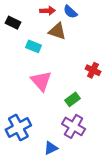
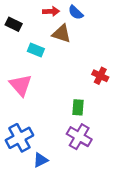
pink triangle: (41, 81) -> (21, 85), moved
green rectangle: (72, 99) -> (78, 107), turned -48
blue triangle: (51, 148) -> (41, 160), moved

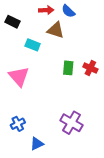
green rectangle: (78, 107) -> (68, 68), moved
blue cross: (19, 138) -> (18, 124), size x0.6

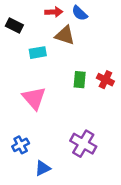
cyan rectangle: (33, 45) -> (38, 53), turned -32
pink triangle: (19, 76) -> (34, 98), moved

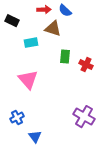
green rectangle: (80, 80) -> (65, 57), moved
purple cross: (83, 144) -> (84, 117), moved
blue triangle: (43, 168) -> (35, 137), turned -40

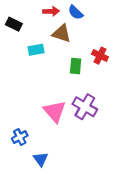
red cross: (86, 65) -> (100, 56), moved
pink triangle: (28, 80) -> (55, 111), moved
purple cross: (84, 117) -> (85, 107), moved

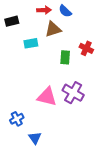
black rectangle: (14, 24) -> (12, 21), turned -40
brown triangle: (62, 33) -> (53, 29), turned -36
pink triangle: (55, 111) -> (47, 97), turned -35

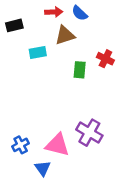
purple cross: (73, 93) -> (89, 133), moved
pink triangle: (47, 97) -> (57, 145), moved

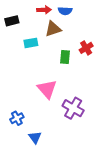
blue semicircle: (80, 13) -> (65, 11), turned -40
red cross: (105, 59) -> (86, 48), turned 32
pink triangle: (57, 145) -> (47, 89), moved, turned 35

